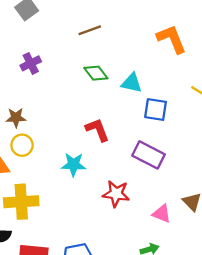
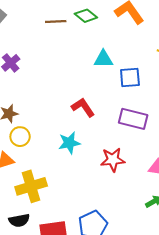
brown line: (90, 30) -> (56, 21), turned 30
green diamond: (96, 73) -> (86, 16), moved

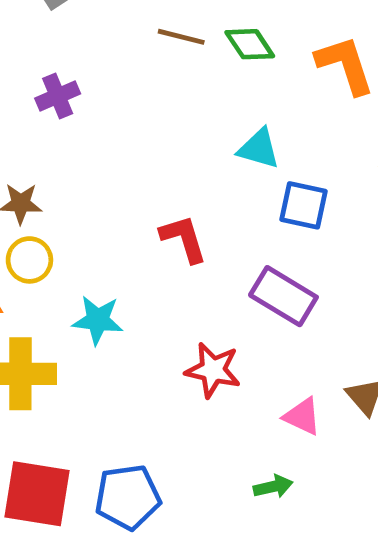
cyan star: (69, 143) -> (98, 320), moved

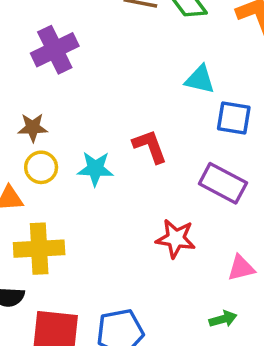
purple cross: (58, 96) -> (55, 50), size x1.5
cyan star: (98, 320) -> (95, 169), moved
pink triangle: (302, 416) -> (241, 268), turned -36

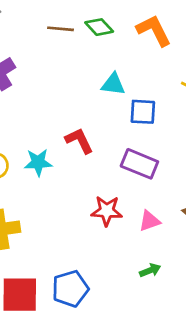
pink triangle: (241, 268) -> (149, 221), moved

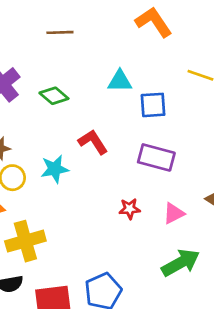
green diamond: (99, 27) -> (54, 96), moved
red star: (107, 211) -> (130, 209), size x0.7
green arrow: (150, 270) -> (181, 263), size x1.8

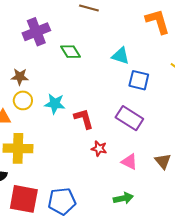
red L-shape: (93, 142) -> (84, 119), moved
pink triangle: (174, 213) -> (129, 162), turned 36
green arrow: (181, 263) -> (123, 198), size x0.7

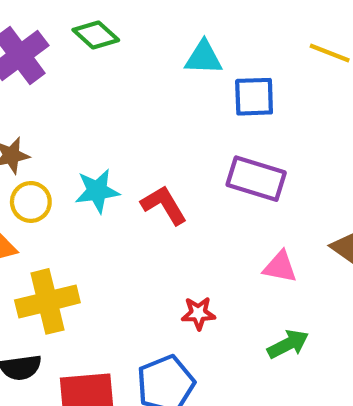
green diamond: (71, 52) -> (96, 35), moved
red star: (99, 149) -> (198, 313), moved

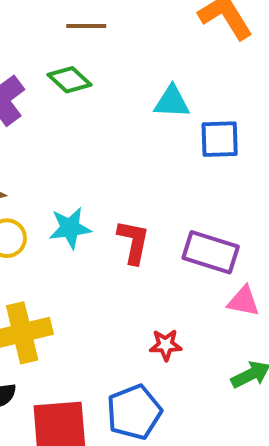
purple rectangle: (256, 179) -> (211, 252), moved
red L-shape: (164, 205) -> (133, 242), turned 42

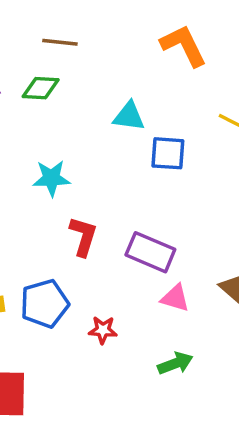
green diamond: (69, 80) -> (41, 88), turned -45
cyan star: (70, 228) -> (51, 178), moved
blue pentagon: (134, 412) -> (45, 304), moved

